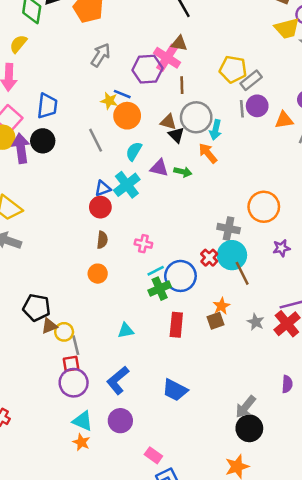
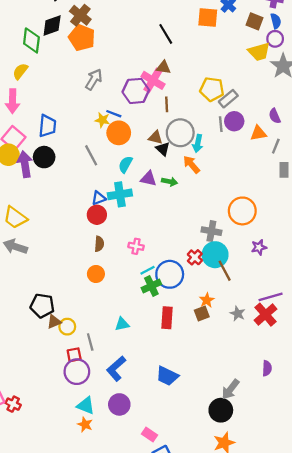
cyan cross: (127, 185) -> (120, 194), turned 30
gray line: (76, 345) -> (90, 342), moved
black circle: (249, 428) -> (221, 410), moved

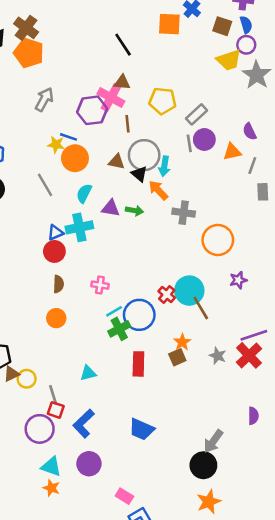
yellow pentagon: (212, 89) -> (163, 101), moved
black triangle: (163, 149) -> (139, 174), moved
gray cross: (211, 231) -> (184, 213), moved
red square: (74, 355) -> (56, 410), moved, turned 32

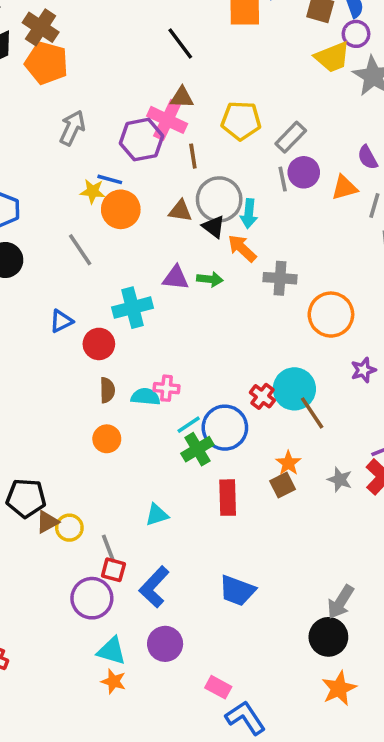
cyan semicircle: (84, 193) -> (145, 397), moved, turned 72
blue triangle: (56, 233) -> (61, 321), moved

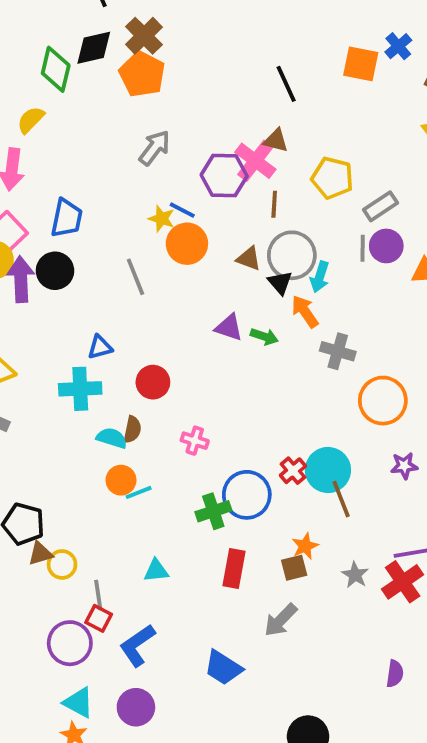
cyan cross: (133, 308) -> (80, 389), moved
red circle: (99, 344) -> (153, 382), moved
cyan semicircle: (145, 397) -> (112, 438), moved
cyan line: (189, 425) -> (139, 492), moved
gray arrow: (341, 602) -> (281, 620), moved

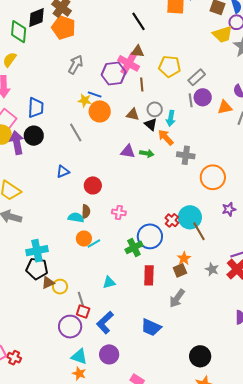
gray circle: (292, 255) -> (155, 109), size x0.6
cyan cross: (80, 389) -> (37, 251), moved

